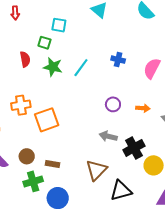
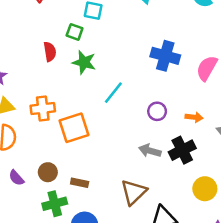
blue cross: (118, 60) -> (165, 56), size x1.6
cyan line: (81, 68) -> (113, 93), moved
black cross: (134, 148) -> (182, 150), moved

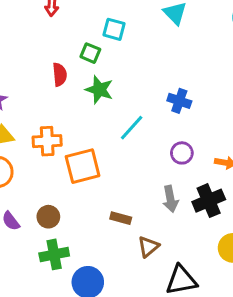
blue cross: (165, 56) -> (179, 101), moved, size x0.7
gray arrow: (150, 151) -> (170, 199), turned -120
brown rectangle: (80, 183) -> (121, 218), moved
brown triangle: (134, 192) -> (148, 247), size x0.7

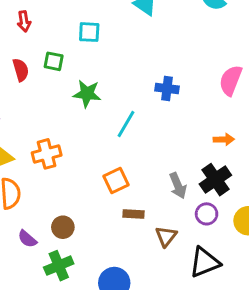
green square: (90, 53) -> (54, 61), moved
red semicircle: (60, 75) -> (21, 70), moved
purple circle: (182, 153) -> (207, 214), moved
orange square: (83, 166) -> (116, 180), moved, size x0.7
green cross: (54, 254) -> (59, 266), moved

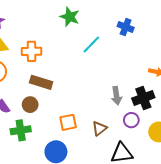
orange square: (116, 180) -> (68, 122), moved
brown rectangle: (133, 214) -> (41, 82), moved, size x1.5

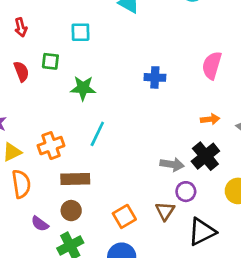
cyan line: (91, 44) -> (97, 134), moved
gray arrow: (116, 96) -> (172, 164), turned -54
purple circle: (131, 120) -> (186, 192), moved

